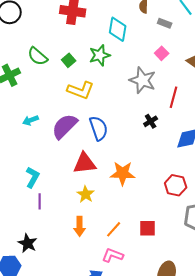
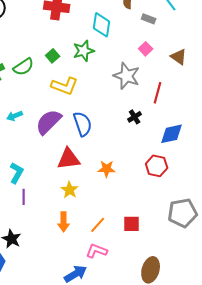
green semicircle: (38, 56) -> (24, 67), moved, turned -75
orange star: (123, 173) -> (107, 169), size x0.7
red hexagon: (176, 185) -> (157, 166), moved

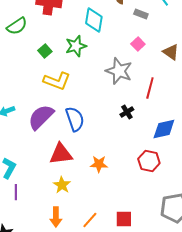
green semicircle: (24, 67) -> (17, 26), moved

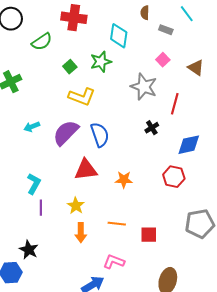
yellow star: (62, 185) -> (76, 206), moved
orange line: (90, 220) -> (117, 224), moved, turned 54

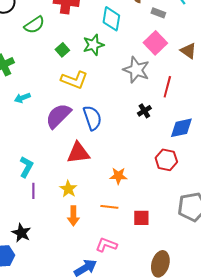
pink square: (163, 60) -> (155, 43), size x1.6
cyan arrow: (32, 127) -> (22, 98), moved
orange star: (124, 180) -> (118, 176), moved

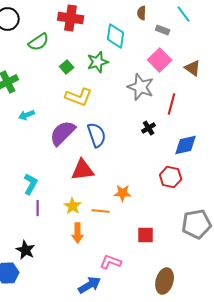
orange line: (109, 207) -> (101, 211), moved

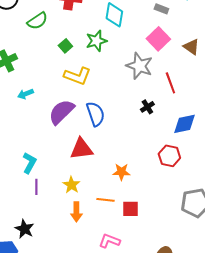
red line: (172, 104) -> (170, 83), turned -35
orange line: (101, 211) -> (105, 200), moved
red square: (146, 235) -> (130, 209), moved

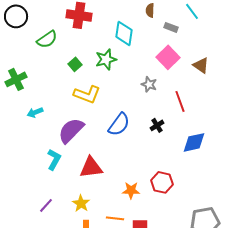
gray star: (139, 66) -> (149, 84), size x0.6
blue semicircle: (95, 114) -> (119, 124), moved, turned 55
red hexagon: (169, 156) -> (162, 182), moved
cyan L-shape: (29, 163) -> (54, 159), moved
purple line: (36, 187) -> (46, 205), turned 42

